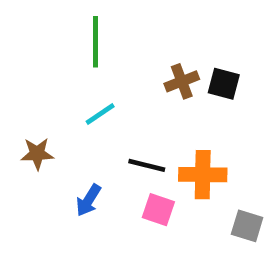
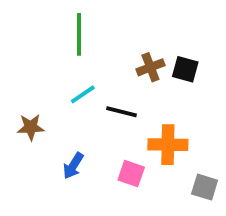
black line: (147, 165) -> (121, 112), moved

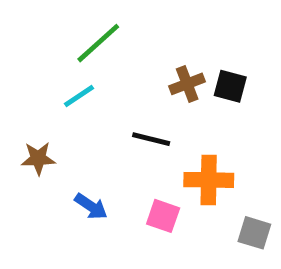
green line: (79, 34) -> (98, 43), turned 48
cyan line: (83, 94) -> (79, 96), moved
blue arrow: (73, 166) -> (91, 206), turned -88

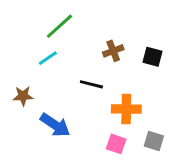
black square: (230, 86) -> (152, 57), moved
blue arrow: (91, 206) -> (55, 125), size x1.5
pink square: (163, 216) -> (116, 144), moved

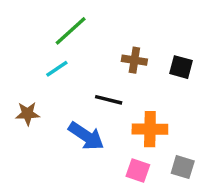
brown cross: (113, 51) -> (134, 60), turned 30
blue arrow: (55, 125) -> (86, 136), moved

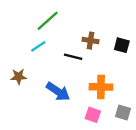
black line: (109, 100) -> (73, 57), moved

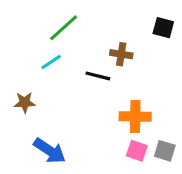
black square: (122, 45) -> (163, 28), moved
blue arrow: (58, 92) -> (50, 151), moved
pink square: (93, 115) -> (137, 151), moved

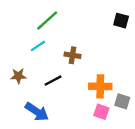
brown cross: (121, 54) -> (73, 55), moved
black line: (98, 76) -> (53, 81), moved, turned -42
gray square: (165, 151) -> (122, 101), moved

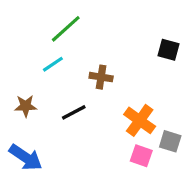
black square: (121, 21) -> (169, 50), moved
orange cross: (100, 86) -> (140, 120), turned 35
blue arrow: (37, 112) -> (26, 157), moved

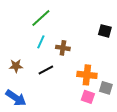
cyan line: (53, 64) -> (41, 42), moved, turned -32
orange cross: (140, 120) -> (87, 75), turned -30

